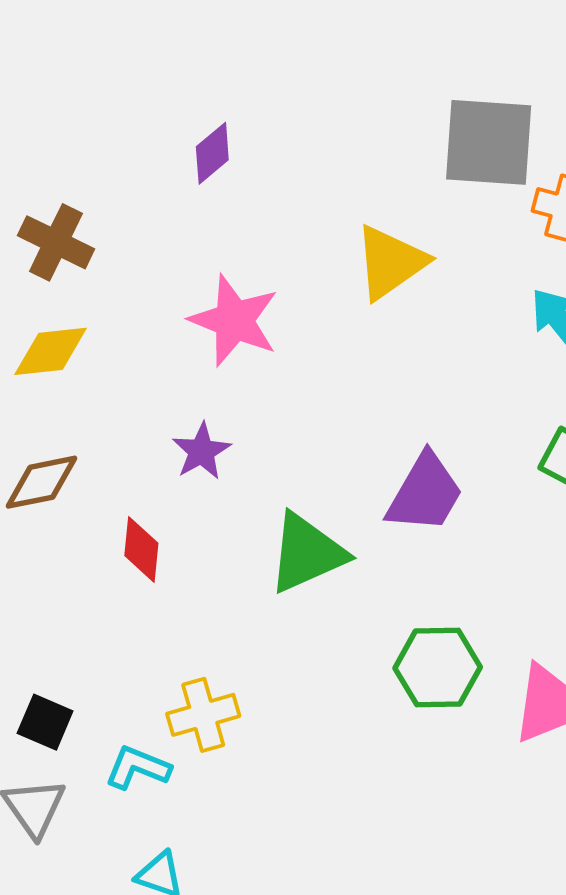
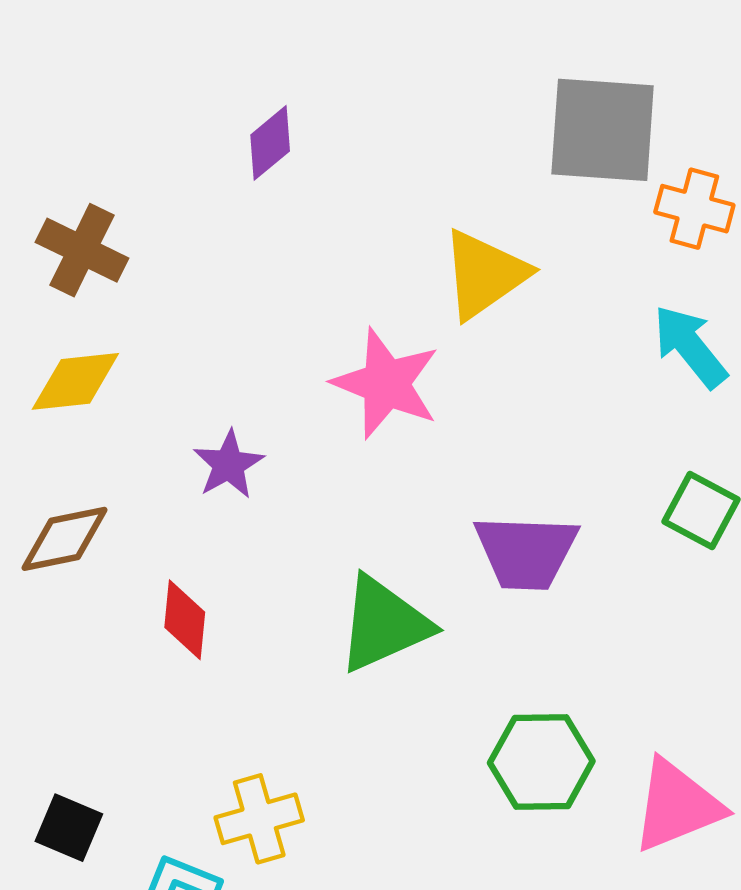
pink star: (234, 320) -> (386, 384), moved
purple star: (201, 451) -> (229, 465), moved
purple trapezoid: (425, 493) -> (526, 552), turned 62

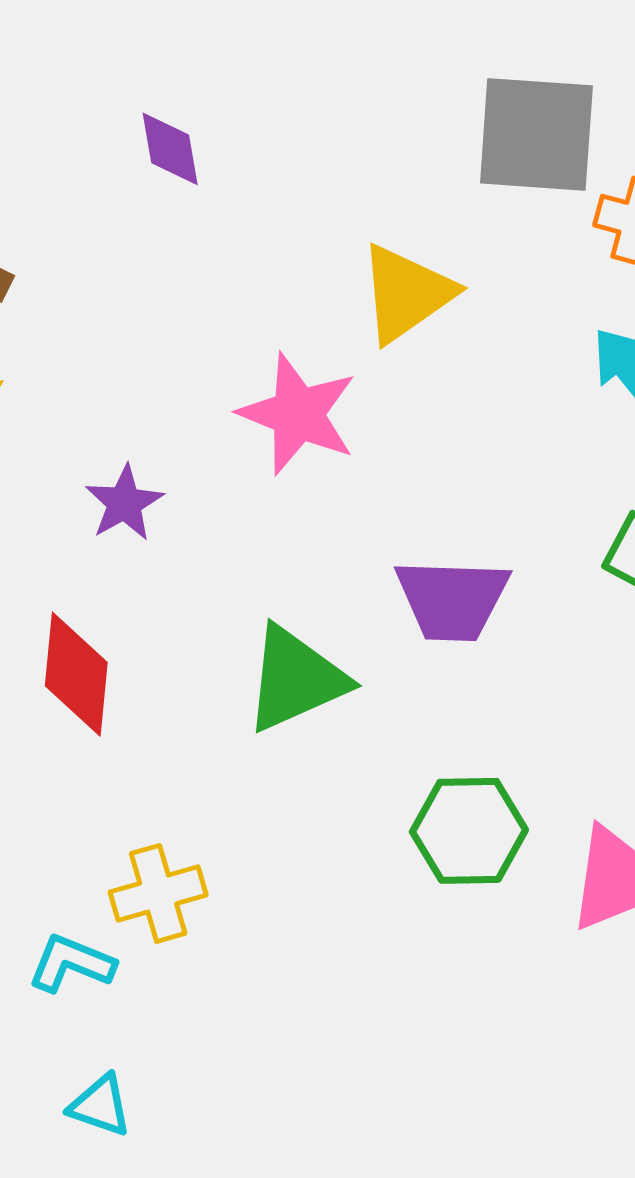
purple diamond: (270, 143) -> (170, 149), turned -60
red diamond: (185, 620) -> (76, 674), size x1.4

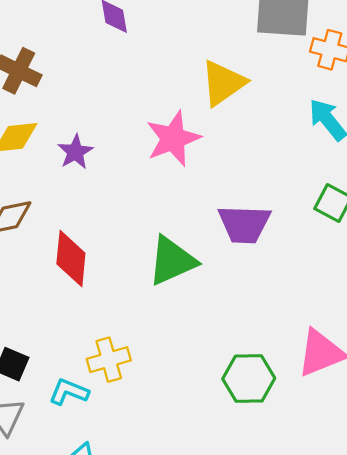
pink star: (298, 414) -> (173, 139), turned 30
purple star: (124, 503) -> (75, 152), moved
green hexagon: (469, 831) -> (249, 379), moved

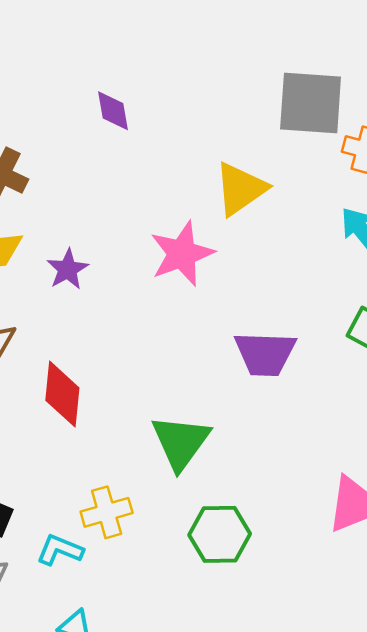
green triangle: (172, 261) -> (181, 442), moved, turned -30
green hexagon: (249, 379) -> (220, 534), moved

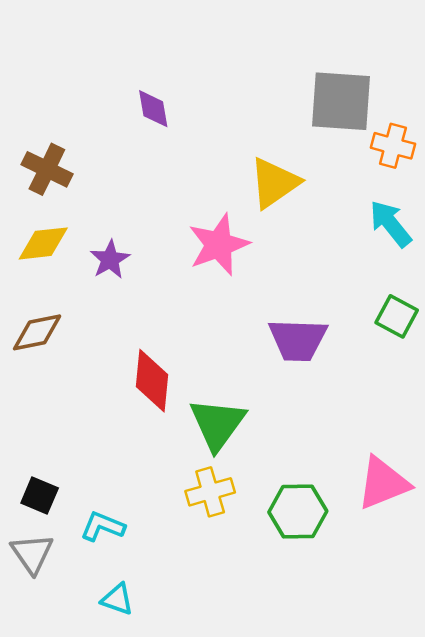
red diamond: (62, 394) -> (152, 381), moved
yellow cross: (107, 512) -> (210, 492), moved
green hexagon: (220, 534) -> (298, 512), moved

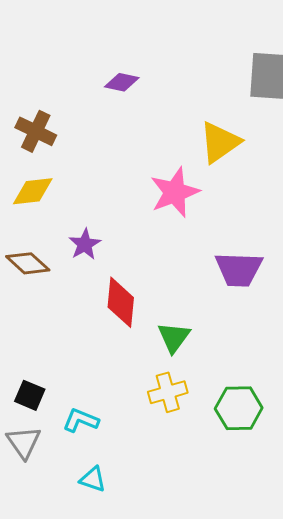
purple diamond: (153, 109) -> (122, 82), turned -68
purple star: (110, 259) -> (85, 244), moved
brown diamond: (37, 332) -> (28, 263), turned 54
green triangle: (217, 424) -> (174, 337), size x0.7

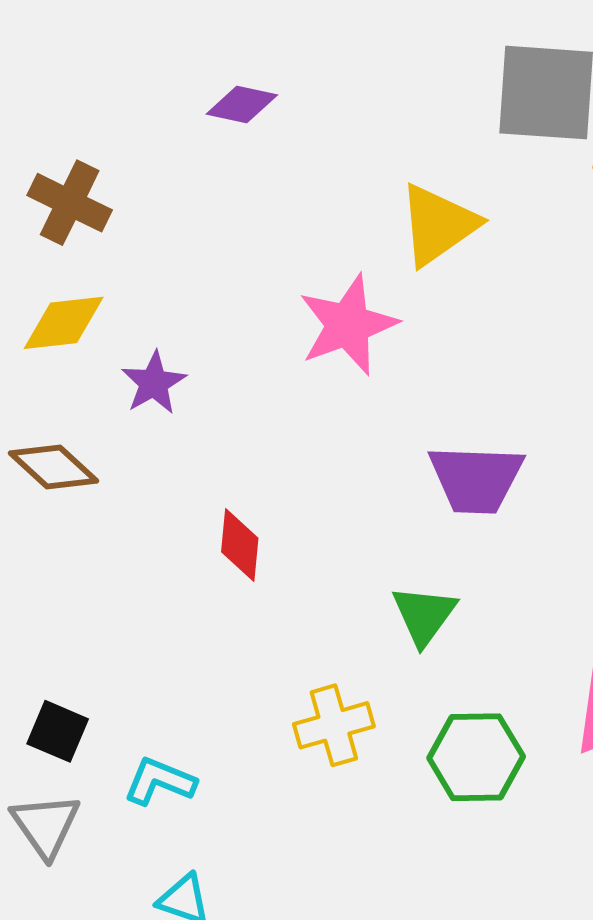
purple star: (85, 244) -> (154, 383), moved
red diamond: (121, 302) -> (240, 545), size x0.7
green triangle: (174, 337) -> (424, 615), moved

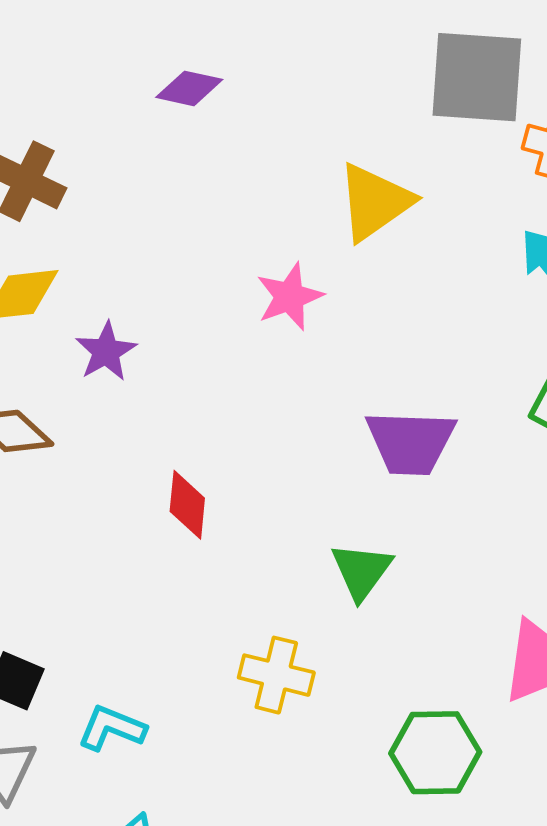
pink star: (348, 325) -> (290, 297), size x0.7
yellow cross: (334, 725) -> (276, 675), turned 30
green hexagon: (476, 757) -> (435, 753), moved

